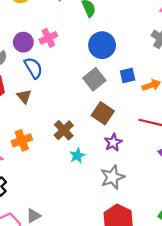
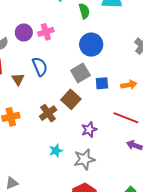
blue semicircle: (33, 68) -> (40, 67), moved
blue square: (128, 75) -> (102, 83), moved
brown square: (103, 113) -> (71, 99), moved
cyan star: (77, 156) -> (56, 151), moved

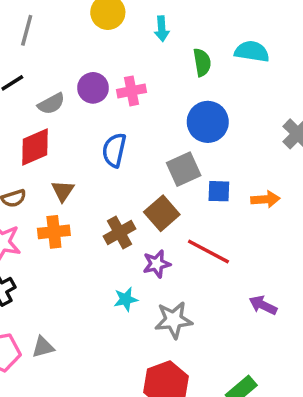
blue semicircle: (40, 67) -> (114, 150), turned -150
brown triangle: (18, 79) -> (63, 191), moved
red line: (126, 118) -> (208, 251), moved
purple star: (89, 130) -> (157, 264), moved

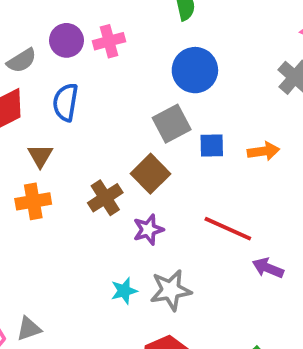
blue semicircle: (114, 150) -> (65, 102), moved
red line: (208, 251) -> (228, 229), moved
cyan star: (126, 299) -> (124, 291), moved

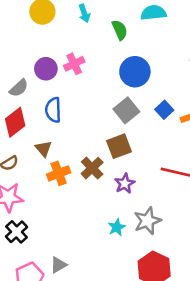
blue square: (212, 146) -> (164, 110), moved, turned -30
brown square: (151, 174) -> (119, 146), turned 35
orange cross: (33, 201) -> (59, 173), moved

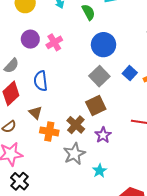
purple circle: (46, 69) -> (30, 39), moved
orange cross: (59, 173) -> (49, 131), turned 36
gray star: (147, 221) -> (74, 154), moved

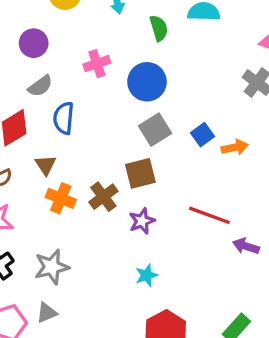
purple circle: (30, 39) -> (34, 43), moved
blue circle: (104, 45) -> (147, 82), moved
gray semicircle: (11, 66) -> (40, 86), moved
gray star: (74, 154) -> (52, 267), moved
cyan star: (100, 171) -> (146, 275), moved

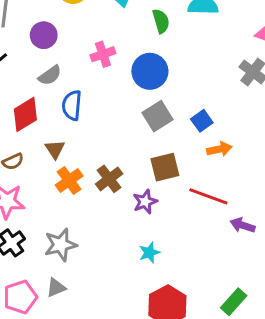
orange arrow: (235, 147) -> (219, 149), moved
brown square: (140, 173) -> (165, 167), moved
orange cross: (61, 198) -> (69, 181), turned 32

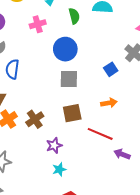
pink cross: (103, 54) -> (38, 24), moved
gray square: (157, 116) -> (69, 79), turned 30
blue square: (202, 121) -> (111, 69), moved
purple star: (145, 202) -> (54, 145), moved

